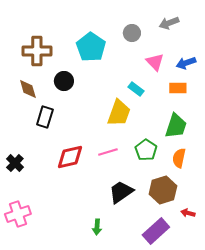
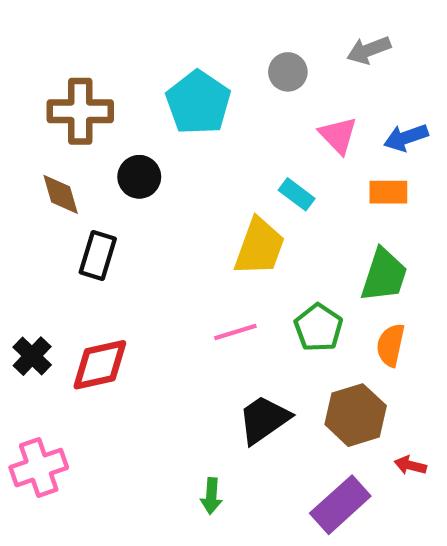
red diamond: (70, 157) -> (100, 365), moved

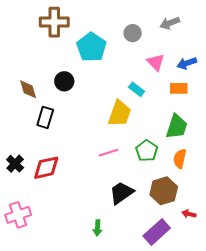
brown cross: (80, 111) -> (54, 22), moved

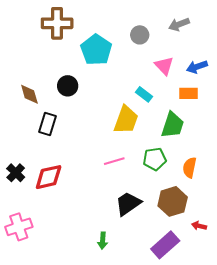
green trapezoid: (177, 127) -> (173, 125), moved
green pentagon: (147, 151) -> (155, 159), turned 30

